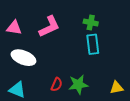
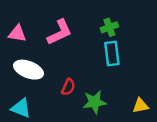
green cross: (91, 22) -> (109, 27), turned -32
red semicircle: (57, 85) -> (68, 87), moved

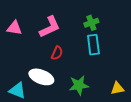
white ellipse: (28, 70) -> (41, 77), moved
red semicircle: (68, 87) -> (57, 53), moved

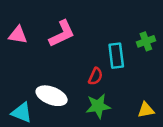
green cross: (91, 23) -> (146, 41), moved
red semicircle: (57, 53) -> (95, 76), moved

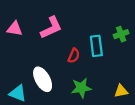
red semicircle: (95, 76) -> (74, 56), moved
white ellipse: (52, 96) -> (43, 79), turned 40

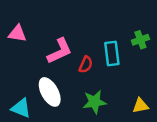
pink L-shape: (51, 28) -> (60, 51), moved

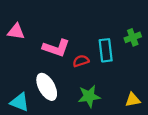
pink L-shape: (60, 51) -> (56, 48), turned 44
red semicircle: (86, 65) -> (81, 61), turned -133

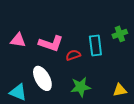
pink triangle: (16, 31) -> (18, 40), moved

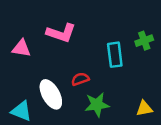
pink L-shape: (51, 43) -> (61, 33), moved
red semicircle: (73, 55) -> (80, 79), moved

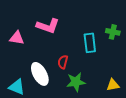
green cross: (144, 41) -> (113, 32), turned 32
red semicircle: (80, 79) -> (63, 62), turned -56

